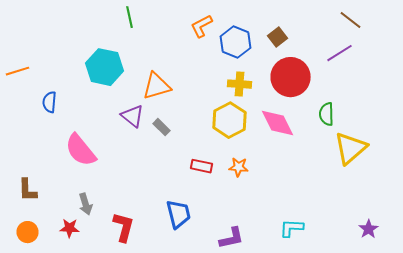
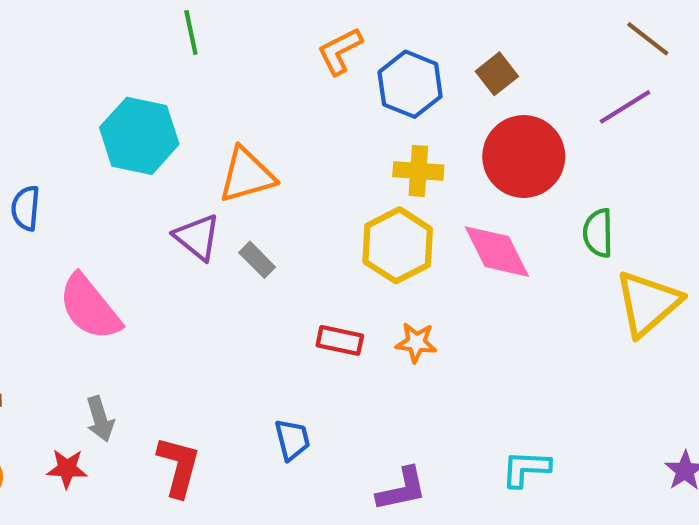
blue trapezoid: (178, 214) -> (292, 440), size x0.7

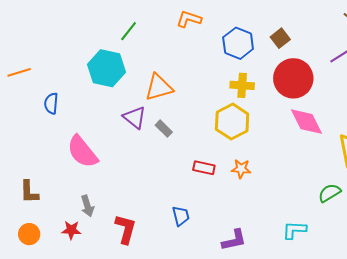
green line: (191, 32) -> (129, 31), moved, turned 50
orange L-shape: (340, 51) -> (189, 19), moved, turned 45
green semicircle: (598, 233) -> (330, 193), moved, turned 60
pink diamond: (497, 252) -> (306, 122), moved

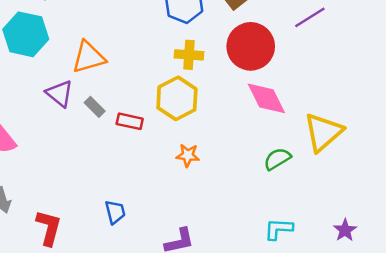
red rectangle: (204, 168) -> (130, 121), moved
green semicircle: (330, 193) -> (277, 159), moved
cyan L-shape: (294, 230) -> (278, 229), moved

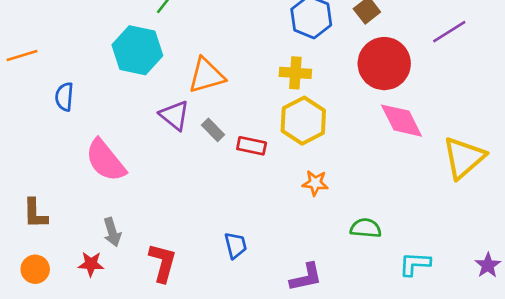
yellow cross: (189, 55) -> (295, 73), moved
green semicircle: (277, 159) -> (366, 228), moved, turned 36

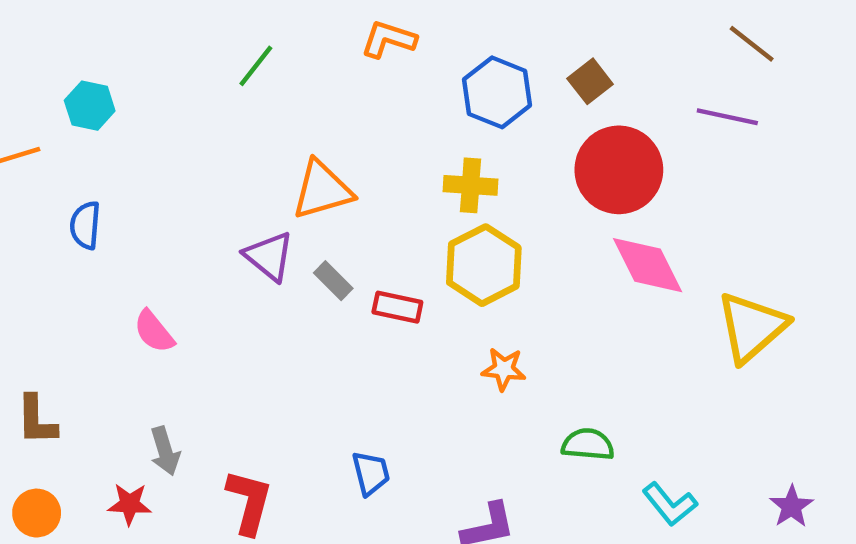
purple line: (449, 32) -> (727, 117), turned 44
cyan hexagon: (137, 50) -> (90, 106), moved, size x0.6
pink semicircle: (106, 160) -> (154, 331), size x0.6
cyan L-shape: (415, 264) -> (670, 504), turned -132

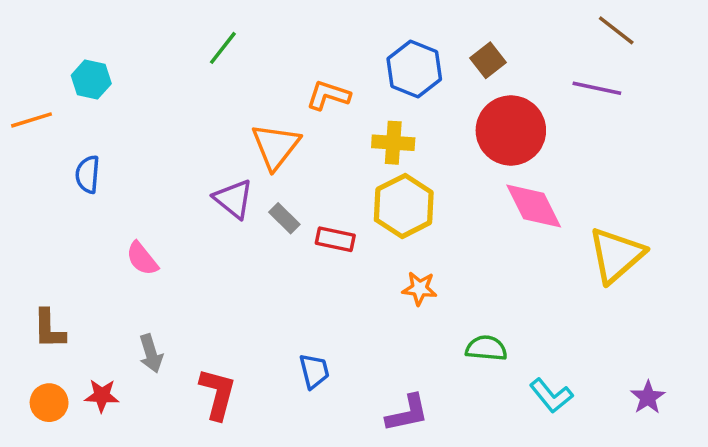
orange L-shape: (389, 39) -> (328, 95), moved
orange triangle: (322, 190) -> (276, 146), turned -36
red star: (130, 504) -> (102, 396), moved

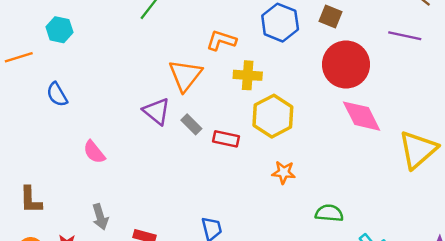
brown square: (488, 60) -> (330, 17), turned -30
yellow cross: (393, 143) -> (248, 75), moved
blue semicircle: (88, 174) -> (57, 94), turned -35

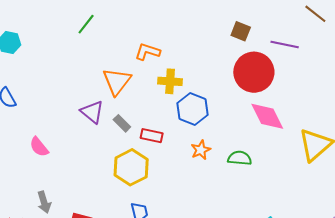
blue hexagon: (280, 23) -> (193, 109), moved
purple line: (405, 36) -> (285, 45), moved
yellow hexagon: (273, 116) -> (131, 167), moved
orange star: (284, 172) -> (201, 150), moved, turned -30
green semicircle: (329, 213) -> (240, 158), moved

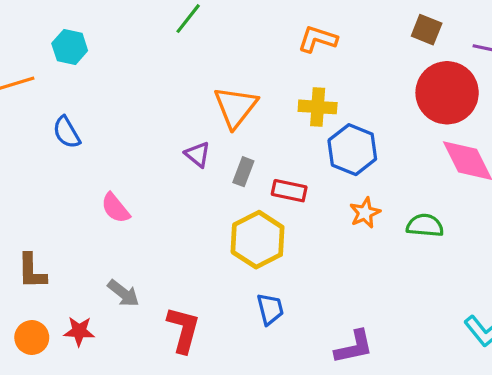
orange L-shape: (147, 52) -> (318, 39), moved
purple triangle: (92, 112) -> (198, 154), size x0.7
gray rectangle: (122, 123) -> (243, 172), turned 66
gray arrow: (44, 202) -> (123, 293), turned -35

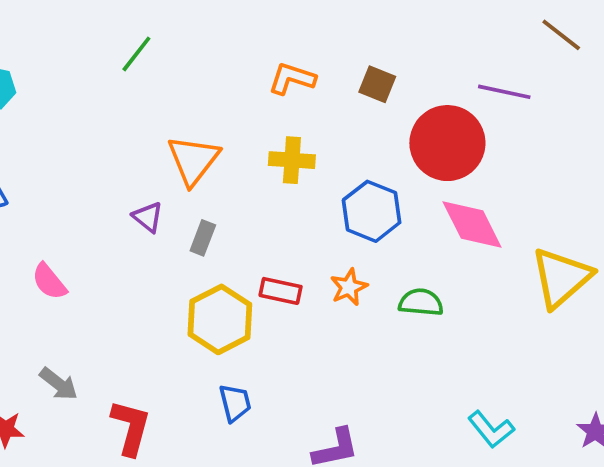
brown square: (427, 30) -> (377, 84), moved
blue hexagon: (352, 150) -> (372, 211), moved
red rectangle: (289, 191) -> (281, 291), moved

